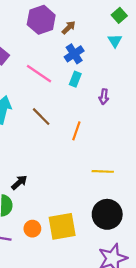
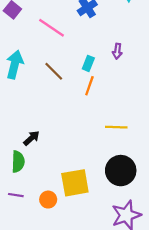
cyan rectangle: (75, 79) -> (88, 63), moved
orange circle: (32, 229) -> (48, 200), moved

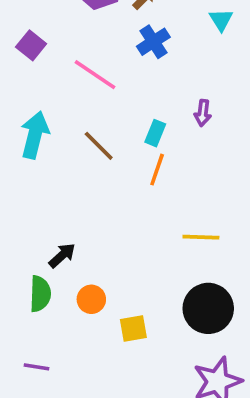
yellow square: (75, 183) -> (133, 329), size x0.6
purple line: (16, 195) -> (37, 367), moved
orange circle: (48, 200) -> (91, 299), moved

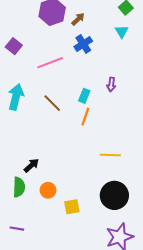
pink line: (95, 75) -> (50, 63), turned -55

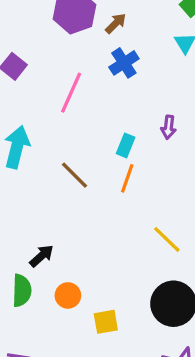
pink line: (50, 63) -> (71, 93), turned -45
brown line: (52, 103) -> (74, 175), moved
yellow line: (110, 155) -> (167, 239), turned 42

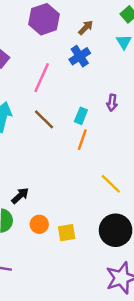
brown arrow: (116, 23) -> (86, 28), moved
brown line: (74, 175) -> (44, 119), moved
yellow square: (106, 322) -> (67, 233), moved

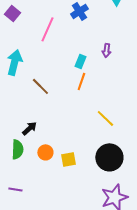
brown line: (44, 119) -> (40, 86), moved

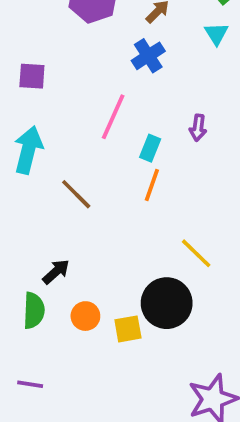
purple square: (12, 13) -> (32, 76), moved, turned -35
pink line: (47, 29) -> (113, 117), moved
black circle: (109, 157) -> (167, 303), moved

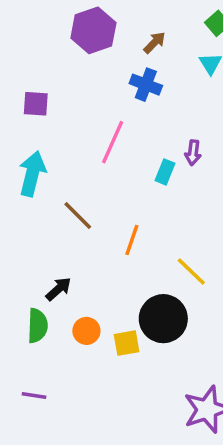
blue cross: (148, 56) -> (146, 85), turned -36
cyan rectangle: (150, 148) -> (165, 172), moved
orange line: (152, 185) -> (132, 240), moved

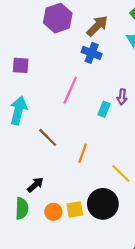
brown arrow: (155, 43) -> (97, 26), size x1.5
yellow square: (127, 343) -> (75, 210), moved

